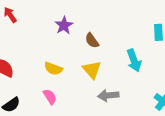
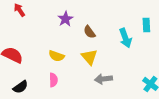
cyan arrow: (134, 60) -> (125, 38), moved
pink semicircle: (50, 97) -> (53, 80), turned 32

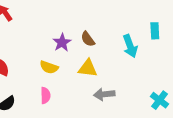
purple star: (65, 19) -> (62, 43), moved
yellow triangle: (89, 57) -> (88, 68), turned -42

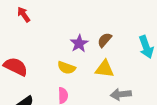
brown semicircle: (88, 39) -> (105, 40), turned 77

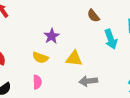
brown semicircle: (105, 40) -> (93, 16), moved, turned -80

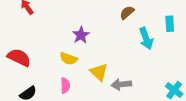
brown semicircle: (93, 16) -> (127, 13), turned 88
yellow triangle: (74, 59) -> (99, 72), moved, turned 36

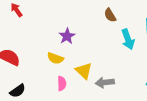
brown semicircle: (127, 13) -> (110, 15), turned -80
pink semicircle: (65, 86) -> (62, 83), moved

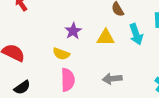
yellow triangle: (84, 71) -> (106, 37), moved, turned -42
pink semicircle: (62, 83) -> (68, 80), size x1.5

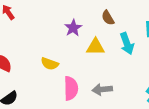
purple star: (73, 31) -> (73, 28), moved
pink semicircle: (68, 80) -> (71, 88), moved

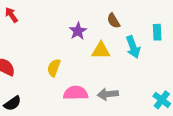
yellow semicircle: (50, 64) -> (54, 68), turned 90
pink semicircle: (71, 88) -> (76, 93), turned -90

